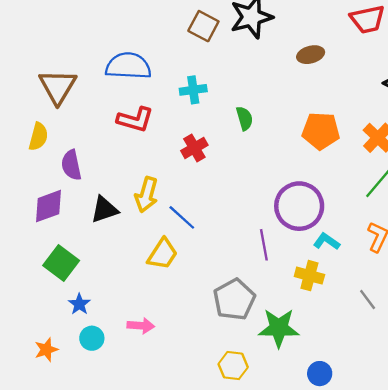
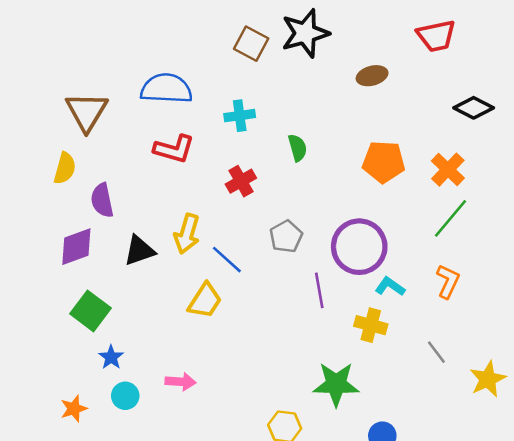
gray pentagon: (234, 299) -> (286, 236), moved, size x0.7

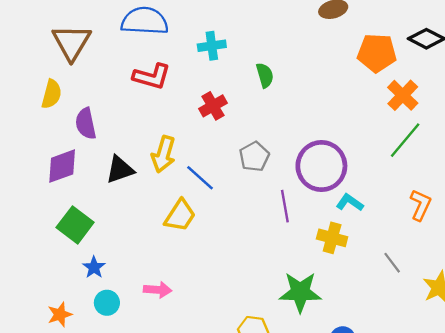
orange pentagon: (384, 162) -> (377, 53), moved
orange L-shape: (448, 281) -> (420, 205), moved

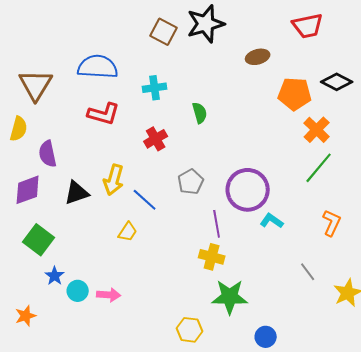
yellow trapezoid: (180, 216) -> (128, 232), size x0.7
yellow cross: (332, 238) -> (212, 257), moved
cyan circle: (107, 303) -> (78, 291), moved

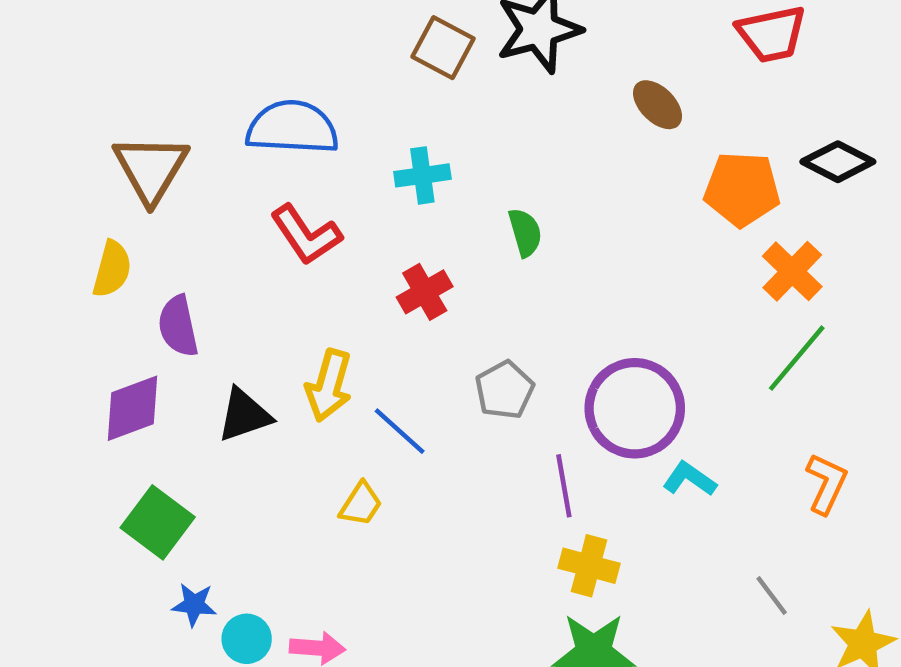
brown ellipse: (258, 57) -> (658, 105), turned 60
red L-shape: (104, 114) -> (306, 235), turned 40
yellow cross: (212, 257) -> (589, 566), moved
blue star: (55, 276) -> (194, 605), turned -30

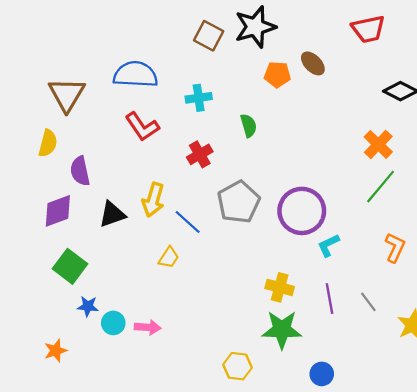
orange pentagon: (742, 189) -> (277, 75), moved, size x0.7
gray pentagon: (505, 390) -> (239, 202), size x1.5
cyan L-shape: (689, 479) -> (328, 245), turned -60
purple line: (564, 486) -> (330, 299), moved

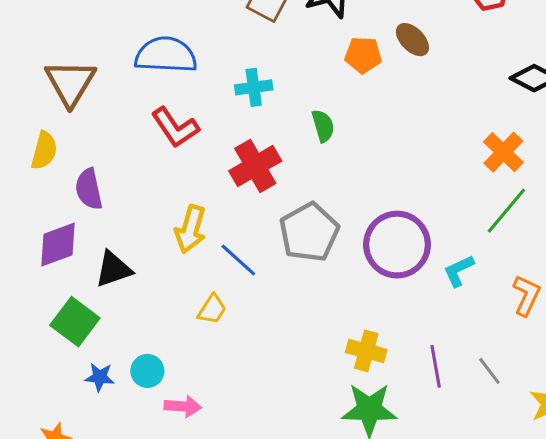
red cross: (200, 154) -> (255, 166), size x1.4
black triangle: (112, 214) -> (113, 269), moved
cyan L-shape: (328, 245) -> (459, 271), moved
cyan circle: (113, 323) -> (147, 371), moved

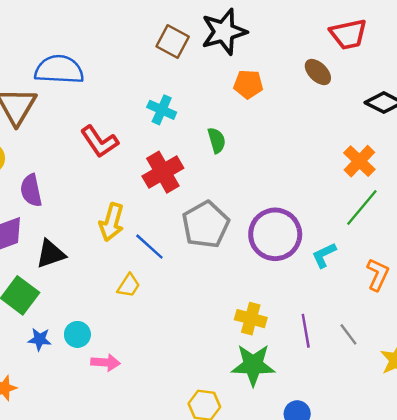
brown ellipse: (412, 40) -> (318, 72), moved
blue semicircle: (166, 55) -> (59, 70), moved
cyan cross: (254, 87) -> (162, 110), turned 32

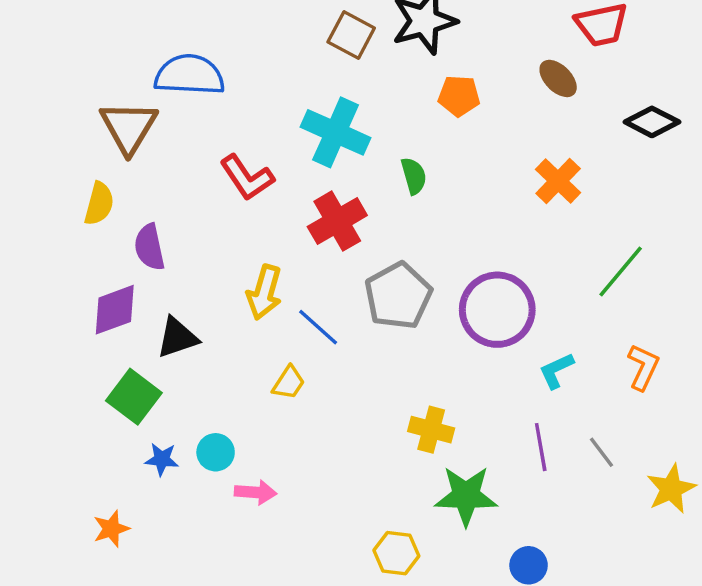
cyan cross: (162, 110) -> (336, 132), size x1.6
orange cross: (359, 161) -> (558, 181), moved
cyan L-shape: (324, 255) -> (556, 371), moved
yellow cross: (251, 319) -> (431, 430), moved

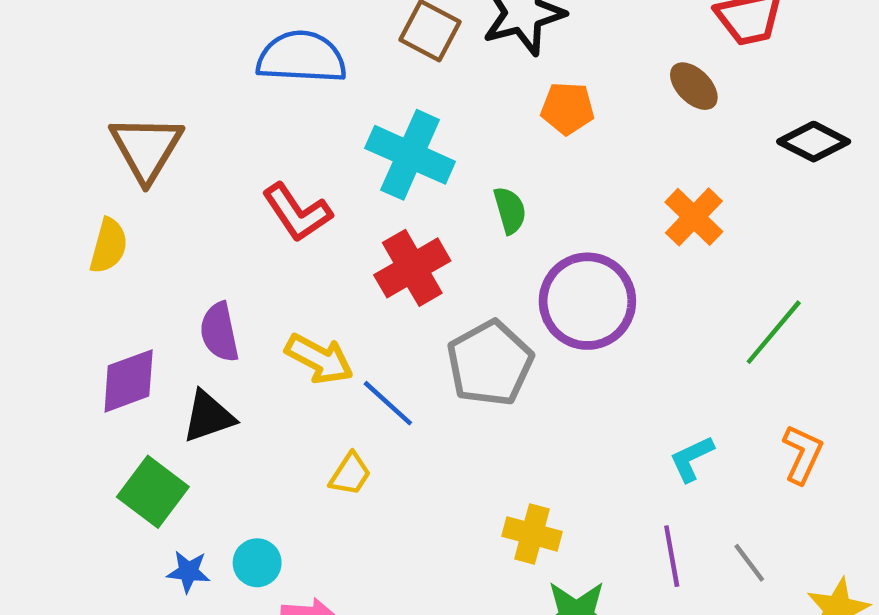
blue semicircle: (190, 75) -> (301, 57), moved
purple semicircle: (150, 247) -> (219, 332), moved
yellow arrow: (264, 292) -> (319, 359), turned -78
purple circle: (497, 310) -> (587, 301), moved

